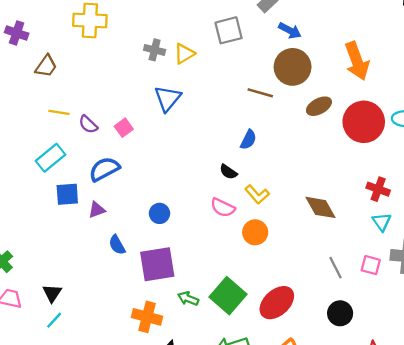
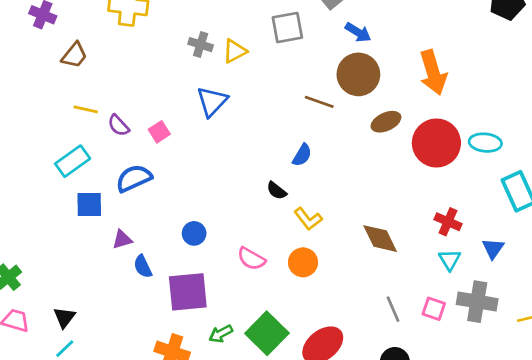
pink semicircle: (223, 208) -> (251, 259), moved
purple triangle: (97, 210) -> (122, 239), moved
green arrow: (188, 299) -> (221, 334), turned -54

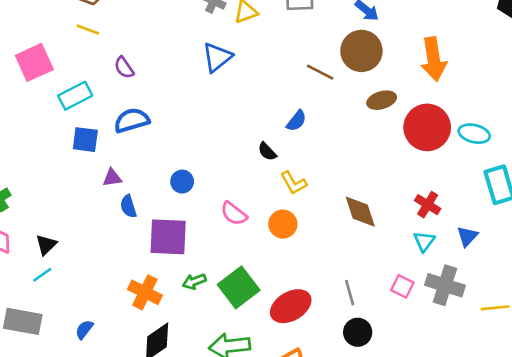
yellow line: (86, 109) -> (88, 30), moved
pink square: (159, 132) -> (34, 62), moved, size x1.8
gray line: (393, 309) -> (350, 293), moved

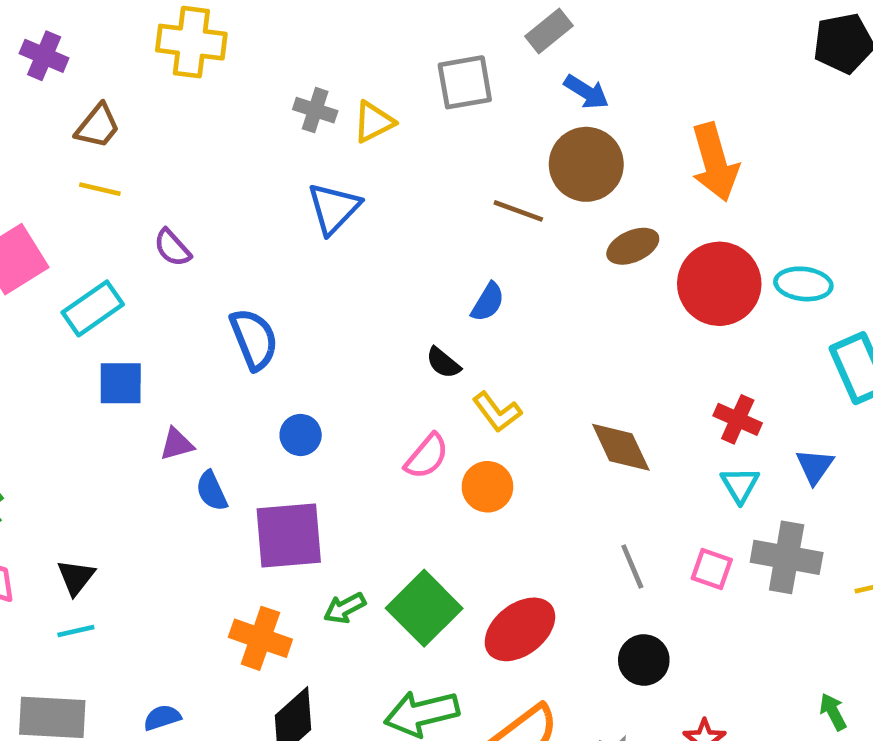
blue semicircle: (132, 120) -> (254, 339), moved, turned 92
pink semicircle: (234, 214) -> (427, 456), moved, turned -80
cyan line: (42, 275) -> (76, 631), turned 30
gray line: (350, 293) -> (632, 566), moved
blue semicircle: (84, 329) -> (162, 718), turned 42

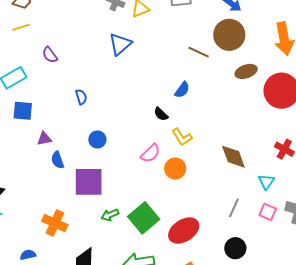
yellow line: (100, 189) -> (21, 27), turned -36
blue semicircle: (254, 339) -> (81, 97), size x0.6
cyan triangle: (740, 485) -> (266, 182), moved
gray line: (632, 566) -> (234, 208), turned 42
orange cross: (260, 638) -> (55, 223), moved

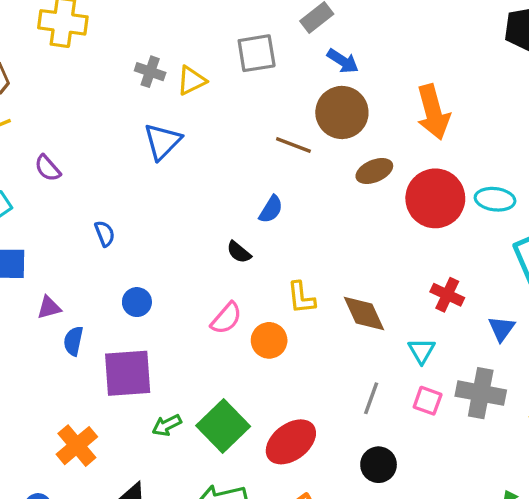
yellow L-shape: (182, 137) -> (301, 298), moved, turned 30
blue semicircle: (57, 160) -> (73, 341), turned 36
orange cross: (55, 223) -> (77, 446), turned 30

